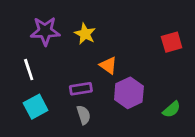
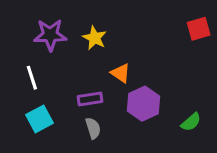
red square: (172, 42) -> (199, 29), moved

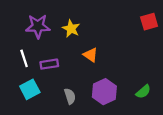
purple rectangle: (90, 99) -> (49, 64), moved
purple hexagon: (144, 104) -> (104, 92), moved

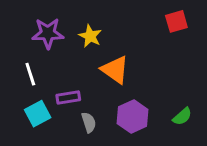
red square: (149, 22) -> (176, 21), moved
orange triangle: (91, 55) -> (115, 70), size x1.5
purple rectangle: (49, 64) -> (68, 97), moved

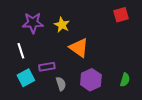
green semicircle: (182, 117) -> (125, 80), turned -32

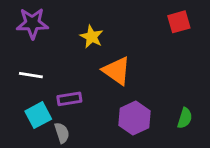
purple star: (33, 23) -> (32, 23), moved
white line: (21, 51) -> (31, 75), turned -63
gray semicircle: (61, 84) -> (62, 133), moved

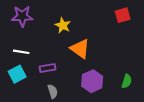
cyan square: (38, 115) -> (17, 74), moved
gray semicircle: (62, 133) -> (53, 91), moved

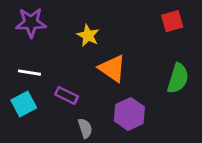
purple rectangle: (48, 68) -> (67, 95), turned 35
green semicircle: (127, 81) -> (178, 78), moved, size x1.5
gray semicircle: (53, 91) -> (85, 128), moved

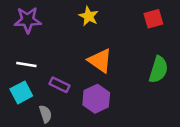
yellow star: (88, 35) -> (89, 16), moved
purple hexagon: (129, 114) -> (96, 99), moved
gray semicircle: (85, 128) -> (45, 114), moved

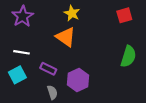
purple star: (28, 20) -> (23, 16), turned -30
orange triangle: (100, 61) -> (66, 37), moved
gray semicircle: (45, 114) -> (52, 92), moved

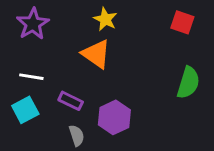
red square: (124, 15) -> (182, 22), turned 35

